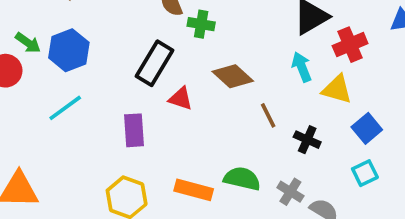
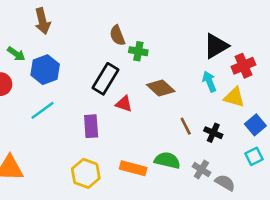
green arrow: (28, 43) -> (16, 54), moved
brown line: (268, 115) -> (186, 126), moved

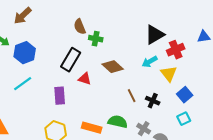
brown arrow: (42, 21) -> (23, 16), turned 60
cyan arrow: (209, 81) -> (150, 62), turned -98
yellow triangle: (234, 97) -> (169, 74), turned 36

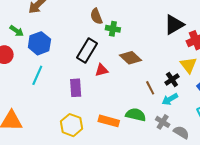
cyan arrow: (150, 62) -> (170, 99), moved
red triangle: (85, 79) -> (102, 70), turned -32
cyan line: (23, 84) -> (37, 75), turned -30
black cross: (153, 101) -> (172, 80), moved, turned 32

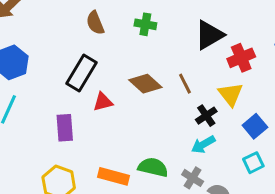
green cross: (113, 29) -> (145, 24), moved
brown line: (150, 88) -> (185, 84), moved

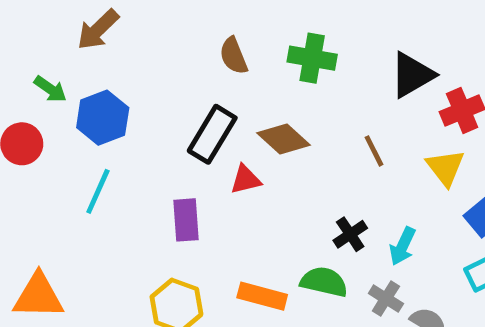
green cross: (145, 24) -> (312, 58), size x1.4
brown diamond: (145, 84) -> (284, 139), moved
black cross: (206, 116) -> (350, 234), moved
cyan arrow: (203, 144) -> (403, 246), turned -35

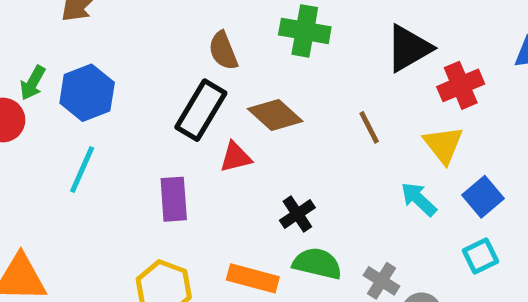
brown semicircle: (234, 56) -> (223, 51), moved
green arrow: (50, 89) -> (33, 83), moved, turned 84
black cross: (350, 234) -> (297, 214), moved
cyan arrow: (403, 246) -> (419, 199), moved, turned 108

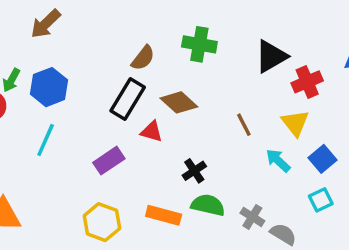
brown semicircle: (223, 51) -> (143, 58), turned -120
brown line: (369, 127) -> (244, 125), moved
red triangle: (236, 157) -> (152, 131), turned 30
purple rectangle: (174, 199) -> (109, 161), turned 60

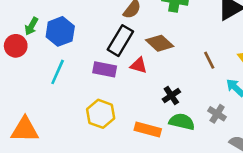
purple rectangle: (109, 161) -> (105, 69), moved, turned 45
gray cross: (252, 217) -> (217, 114), moved
yellow hexagon: (102, 222) -> (101, 114), moved

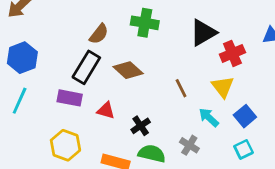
red triangle: (139, 65) -> (106, 110), moved

